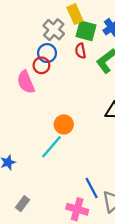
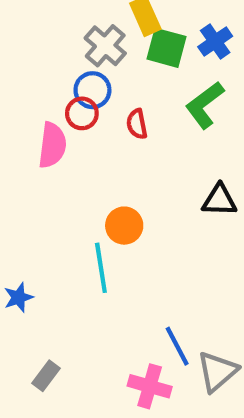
red semicircle: (80, 51) -> (137, 124), moved
pink semicircle: (26, 82) -> (52, 145), turned -150
cyan line: (51, 147) -> (101, 268), turned -50

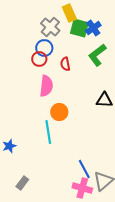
blue cross: (215, 42) -> (93, 28), moved
pink semicircle: (52, 145) -> (46, 86), moved
pink cross: (150, 386) -> (82, 188), moved

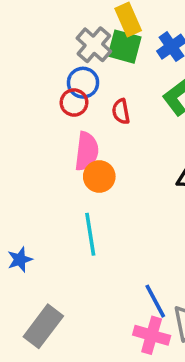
green square: (79, 28) -> (125, 47), moved
orange circle: (59, 112) -> (99, 177), moved
gray rectangle: (22, 183) -> (43, 326), size x1.6

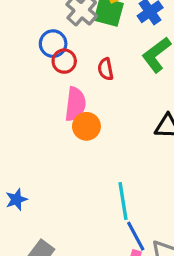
blue circle: (83, 83) -> (53, 44), moved
cyan line: (90, 234) -> (123, 201), moved

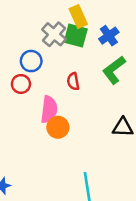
red circle: (64, 61) -> (21, 84), moved

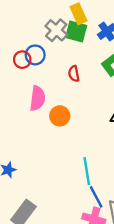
red circle: (21, 84) -> (22, 60), moved
pink semicircle: (49, 109) -> (37, 98), moved

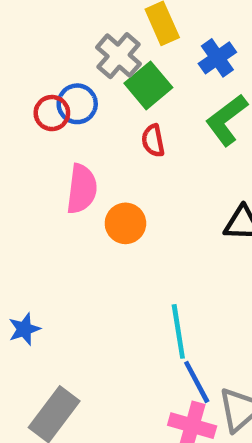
green square: (76, 31) -> (148, 85), moved, turned 35

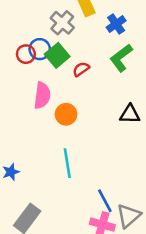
green square: (148, 85) -> (57, 55), moved
red semicircle: (153, 141) -> (81, 69), turned 66
cyan line: (178, 331) -> (67, 163), moved

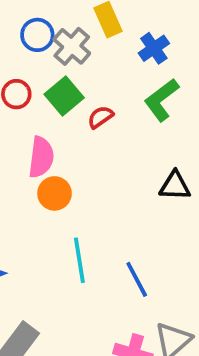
blue circle: (40, 49) -> (37, 35), moved
orange circle: (66, 114) -> (55, 193), moved
blue line: (105, 201) -> (137, 279), moved

